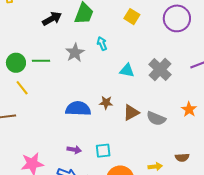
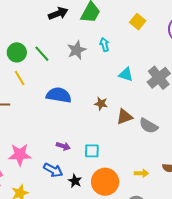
green line: (41, 61) -> (42, 54), turned 42
blue semicircle: (78, 109) -> (59, 95), moved

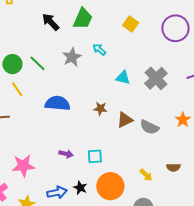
black arrow: (58, 13) -> (51, 22), turned -108
cyan arrow: (105, 45) -> (99, 49), turned -32
blue arrow: (53, 170) -> (57, 192), moved, turned -36
yellow arrow: (141, 173) -> (146, 175), turned 48

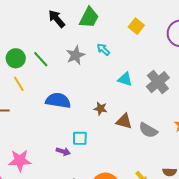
brown triangle: (125, 120) -> (124, 121), turned 36
cyan square: (95, 156) -> (80, 138), moved

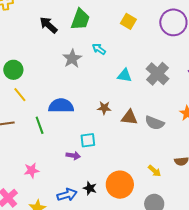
green line: (41, 59) -> (40, 125), moved, turned 30
pink star: (20, 160) -> (31, 170), size x0.7

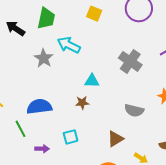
cyan arrow: (99, 49) -> (69, 45), size x1.6
cyan triangle: (125, 75) -> (92, 81), moved
brown triangle: (129, 117) -> (115, 139), moved, turned -30
purple arrow: (73, 156) -> (42, 149), moved

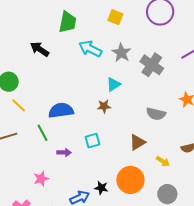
black arrow: (15, 28) -> (40, 49), moved
gray star: (44, 58) -> (121, 53), moved
cyan triangle: (92, 81) -> (113, 84), turned -35

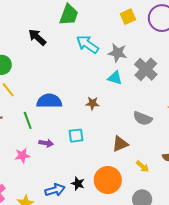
yellow square: (115, 17) -> (128, 17), moved, turned 35
gray star: (121, 53) -> (118, 53), turned -30
cyan triangle: (113, 84) -> (115, 78), moved, turned 42
pink star: (41, 179) -> (22, 156), moved

